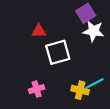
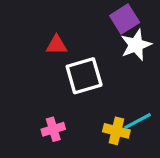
white star: (93, 31) -> (136, 45), turned -30

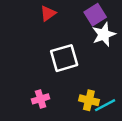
red triangle: (56, 45) -> (48, 13), moved, turned -35
cyan line: (138, 121) -> (105, 105), moved

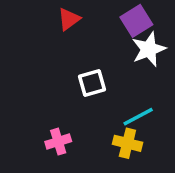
white square: (64, 58) -> (92, 83), size x0.7
cyan line: (105, 105) -> (138, 117), moved

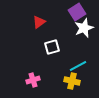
red triangle: (69, 19) -> (39, 22), moved

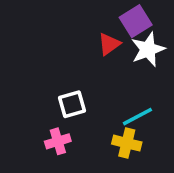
red triangle: (39, 22) -> (109, 44), moved
white square: (52, 47) -> (72, 104), moved

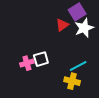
pink cross: (58, 141) -> (27, 63), moved

